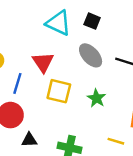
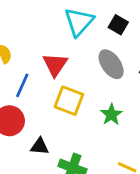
cyan triangle: (58, 23) -> (79, 22), turned 40
black triangle: (29, 140) -> (40, 146), moved

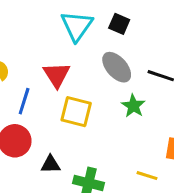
green star: (111, 115) -> (133, 106), moved

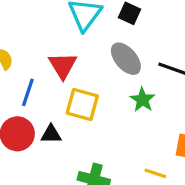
black triangle: (51, 164) -> (51, 134), moved

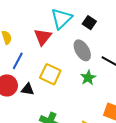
red triangle: (63, 65) -> (43, 37), moved

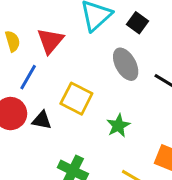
red triangle: (43, 37) -> (50, 41), moved
green star: (88, 78) -> (118, 126), moved

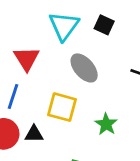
gray ellipse: (126, 64) -> (84, 68), moved

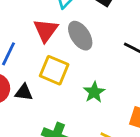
red triangle: (27, 59) -> (46, 30), moved

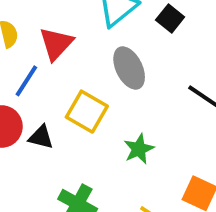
red triangle: (46, 30) -> (56, 44), moved

